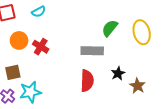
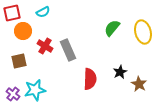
orange circle: (19, 40) -> (23, 31), moved
gray rectangle: (92, 51) -> (68, 50), moved, turned 65
brown square: (13, 72) -> (19, 61), moved

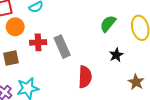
red cross: (45, 46) -> (38, 42), turned -35
black star: (120, 72) -> (116, 55), moved

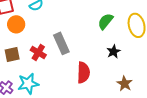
red cross: (38, 42) -> (38, 52), moved, turned 35
brown star: (136, 82) -> (125, 84), moved

